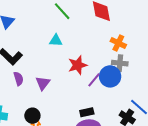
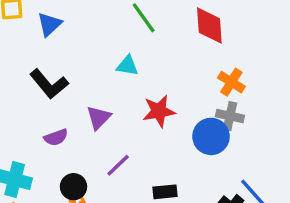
purple semicircle: (18, 79) -> (56, 137), moved, turned 80
purple line: (94, 80) -> (118, 165), moved
purple triangle: (43, 83) -> (99, 117), moved

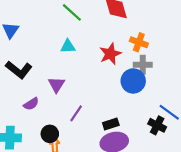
red star: (159, 111) -> (110, 54), moved

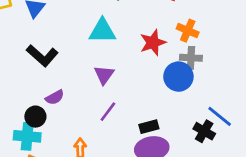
cyan triangle: (68, 46) -> (102, 31), size x1.5
purple triangle: (56, 85) -> (104, 75), moved
black circle: (50, 134) -> (35, 117), moved

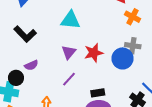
orange cross: (188, 31) -> (133, 17), moved
red star: (153, 43) -> (94, 53), moved

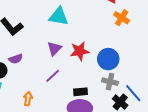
gray cross: (133, 46) -> (110, 82), moved

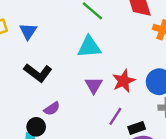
purple line: (53, 76) -> (115, 116), moved

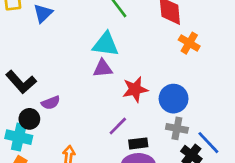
black L-shape: (38, 73) -> (21, 82), moved
purple triangle: (94, 85) -> (103, 68), moved, turned 42

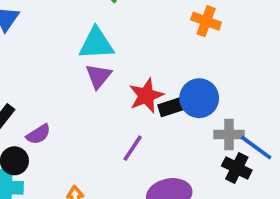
purple triangle: (103, 68) -> (98, 76), turned -35
gray cross: (177, 128) -> (229, 134), moved
black rectangle: (138, 143) -> (171, 107), moved

